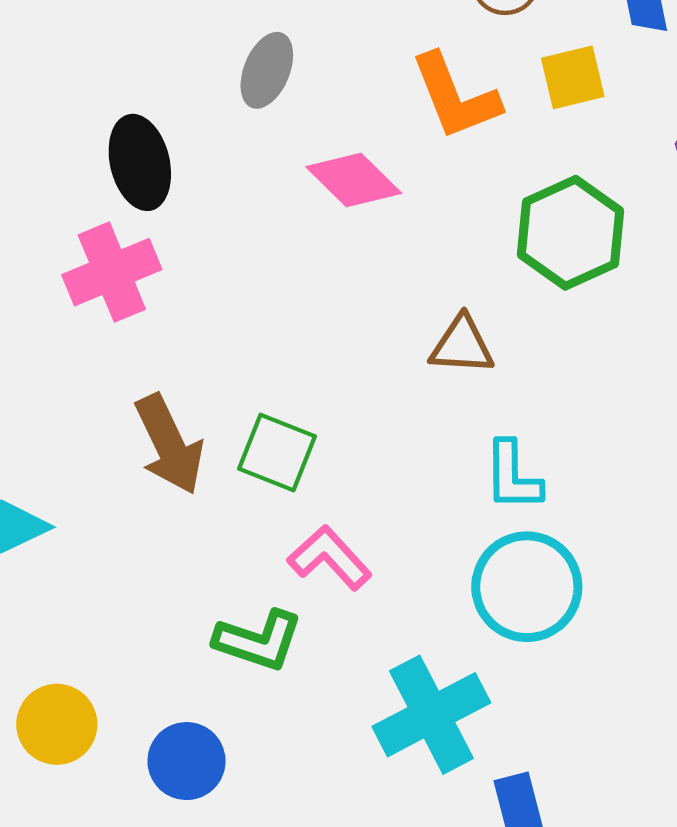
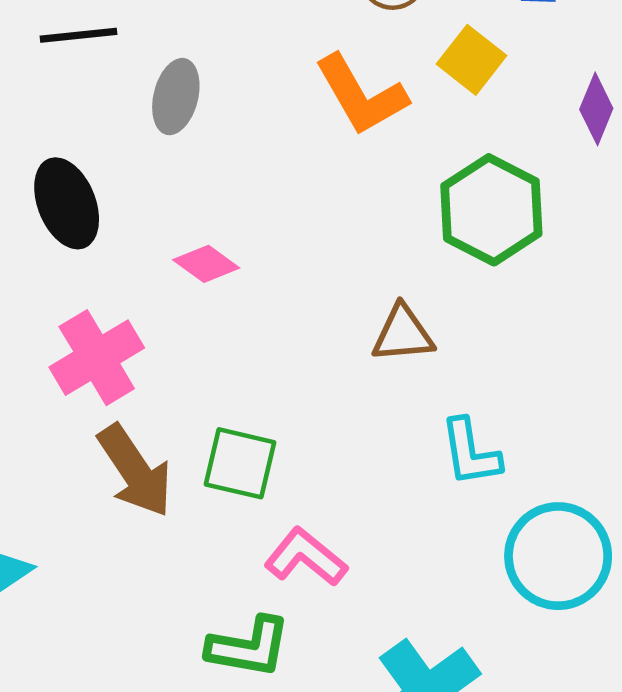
yellow square: (573, 77) -> (472, 60), turned -30
pink diamond: (354, 180) -> (206, 264), moved, size x0.7
pink cross: (112, 272) -> (97, 358), moved
cyan circle: (527, 587) -> (558, 556), moved

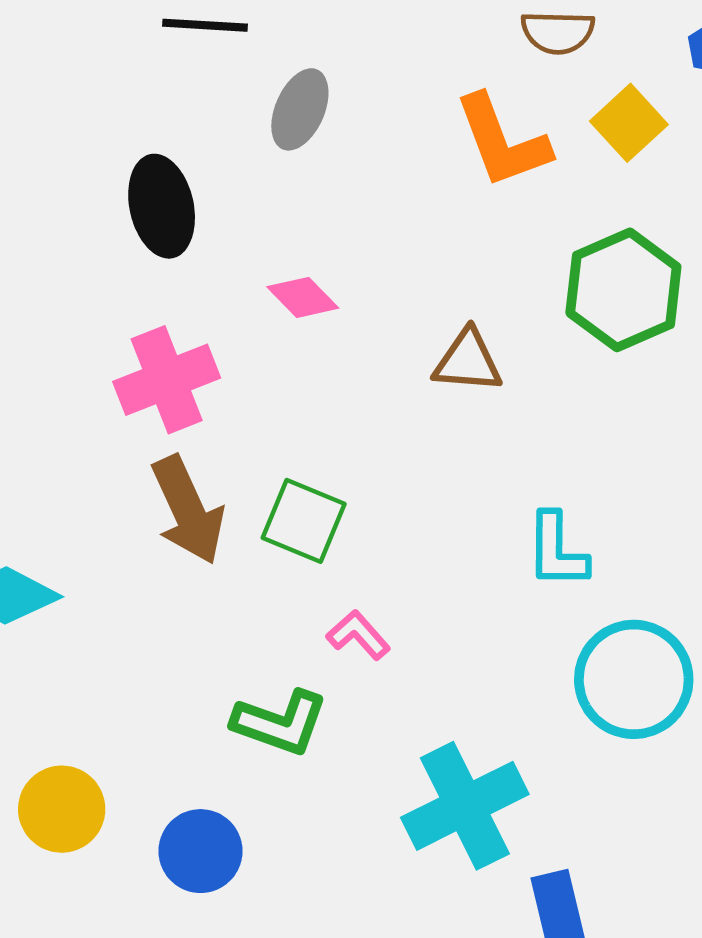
brown triangle: (403, 334) -> (468, 361), moved
pink L-shape: (306, 557) -> (358, 635), size x0.7

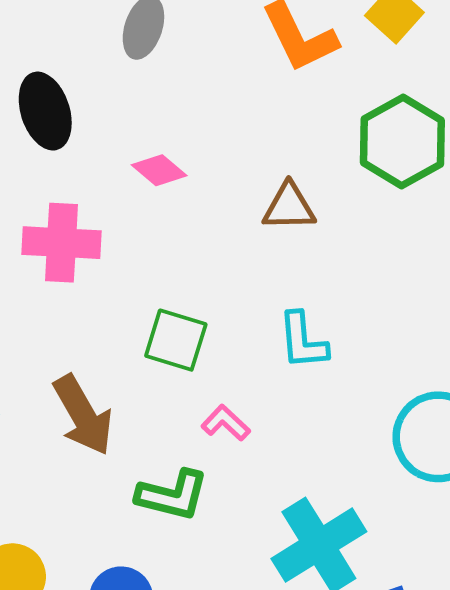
pink cross: (167, 380) -> (62, 243), turned 30
brown arrow: (188, 510) -> (83, 415), moved
cyan L-shape: (557, 551) -> (303, 341), moved

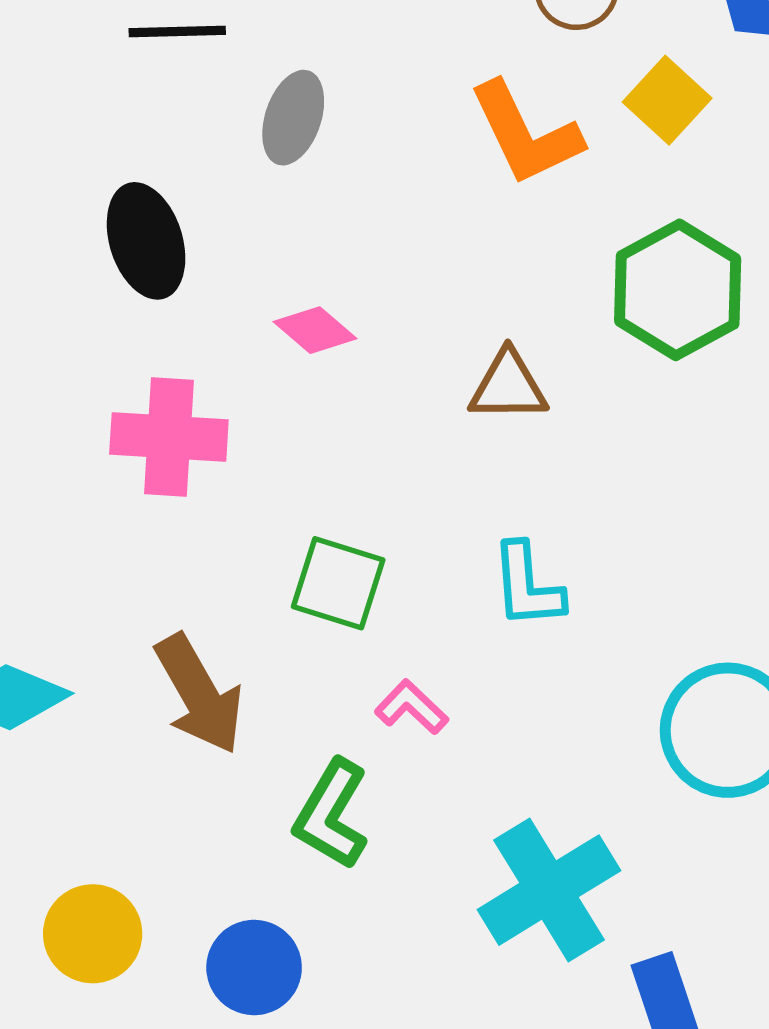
green L-shape: (172, 495) -> (331, 814), turned 106

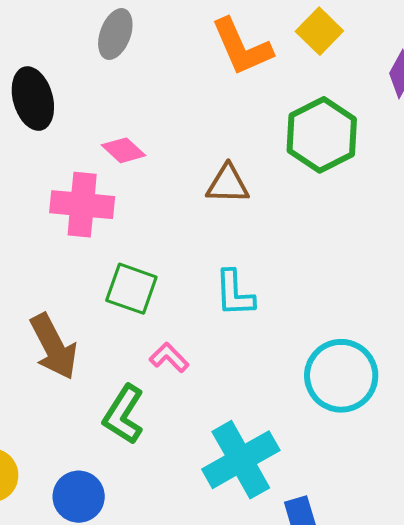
pink cross: (169, 437) -> (82, 205), moved

